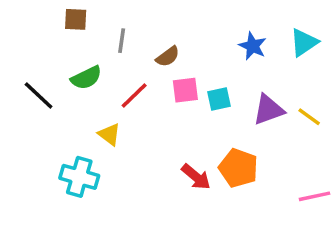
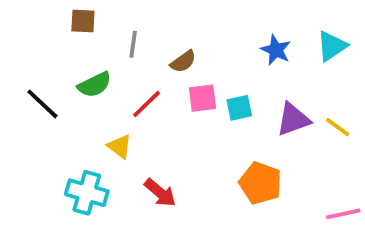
red arrow: (196, 177) -> (160, 193), moved

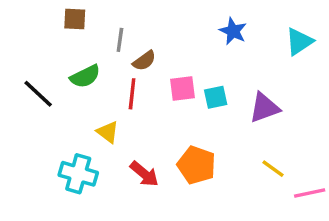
blue star: (276, 50) -> (233, 31), moved
brown semicircle: (183, 62) -> (144, 61), moved
red line: (147, 104) -> (132, 94), turned -40
yellow line: (338, 127) -> (273, 169), moved
orange pentagon: (260, 183) -> (197, 165), moved

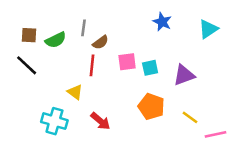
brown square: (75, 19) -> (29, 35), moved
green semicircle: (85, 76) -> (56, 40), moved
orange pentagon: (197, 165) -> (151, 107), moved

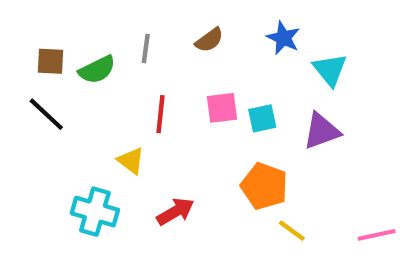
cyan triangle: (208, 29) -> (330, 70), moved, turned -35
brown semicircle: (100, 42) -> (209, 40), moved
yellow line: (190, 117) -> (292, 231), moved
red arrow: (100, 121) -> (175, 212), turned -70

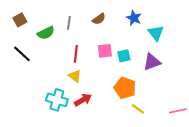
brown square: (50, 61) -> (20, 20), moved, turned -32
yellow triangle: (131, 161) -> (75, 76), moved
cyan cross: (95, 212) -> (57, 100), moved

